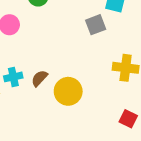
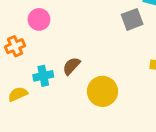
brown semicircle: (39, 78) -> (71, 66), moved

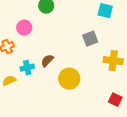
gray square: (132, 19) -> (90, 39), moved

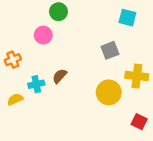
pink circle: (24, 28) -> (43, 35), moved
yellow circle: (69, 79) -> (109, 92), moved

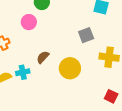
cyan cross: (36, 84) -> (23, 72), moved
yellow circle: (109, 92) -> (70, 68), moved

